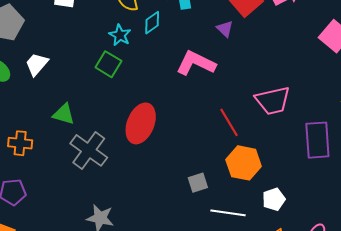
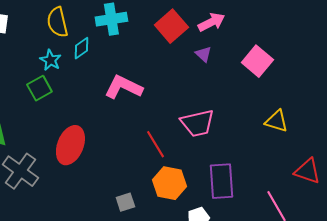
purple triangle: (225, 29) -> (203, 54), moved
green square: (108, 64) -> (39, 88), turned 30
purple rectangle: (317, 140) -> (221, 181), moved

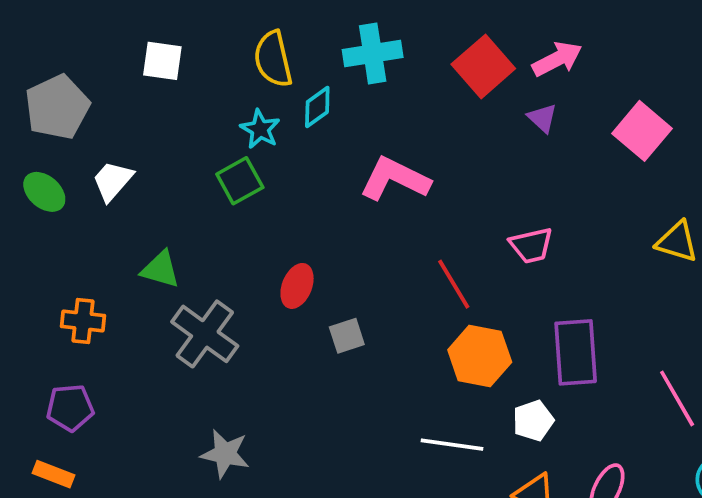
pink trapezoid: (197, 123) -> (531, 245), size x0.7
red ellipse: (70, 145) -> (297, 286), size x0.6
gray square: (125, 202) -> (347, 336), moved

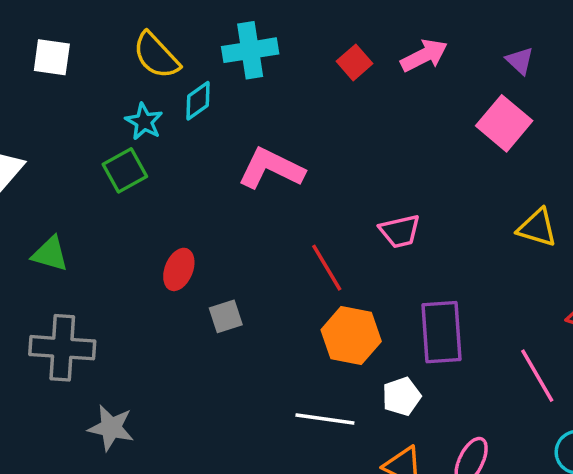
yellow semicircle: (273, 59) -> (156, 55), turned -30
red square: (483, 66) -> (355, 62), size x0.6
purple triangle: (542, 118) -> (520, 61), moved
gray cross: (205, 334) -> (62, 348), moved, turned -32

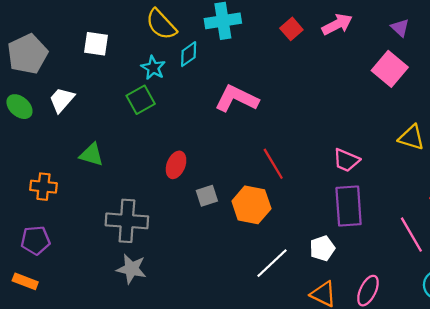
white square: (52, 57) -> (96, 44), moved
pink trapezoid: (400, 231) -> (346, 160), moved, turned 36
orange hexagon: (351, 336) -> (251, 205), moved
gray cross: (62, 348) -> (127, 221), moved
white line: (325, 419) -> (272, 263), turned -51

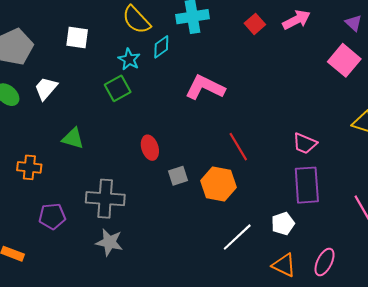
red ellipse: (176, 165) -> (150, 148), turned -40
purple pentagon: (35, 240) -> (52, 216), moved

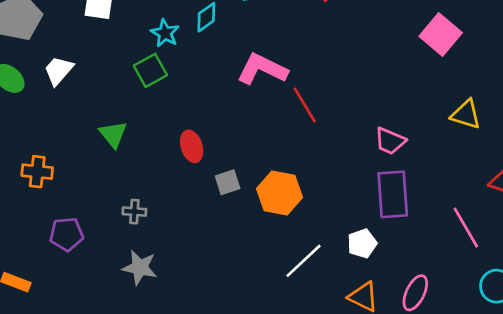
green triangle: (73, 138) -> (113, 134), moved, turned 35
red line: (238, 147) -> (305, 105), moved
gray cross: (105, 199) -> (134, 212), size x0.5

